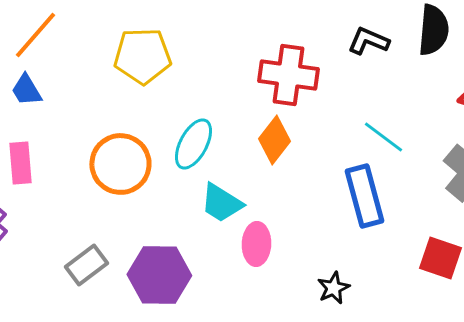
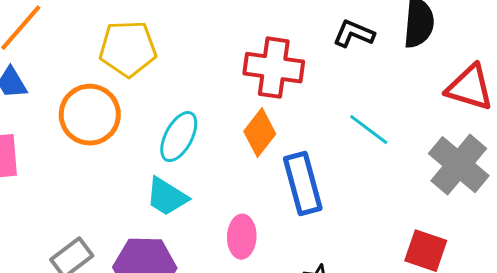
orange circle: (120, 164) -> (90, 115), moved
blue rectangle: (364, 196) -> (303, 184), moved
cyan trapezoid: (221, 203) -> (167, 197), moved

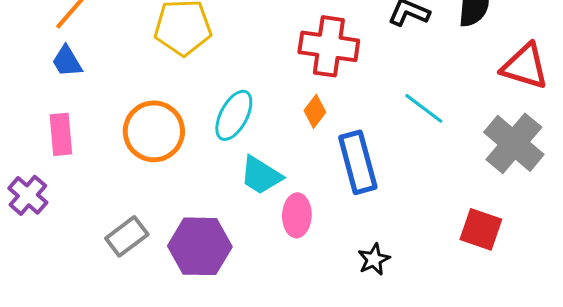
orange circle: (90, 115) -> (154, 131), moved
orange diamond: (260, 133) -> (315, 111), size x0.7
cyan trapezoid: (167, 197) -> (261, 175), moved

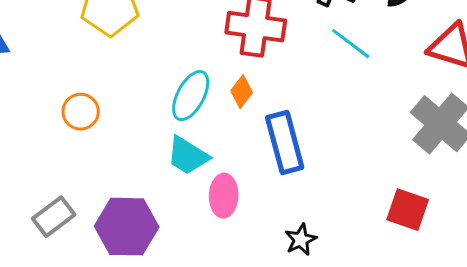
cyan line: (424, 108) -> (351, 44), moved
cyan ellipse: (234, 115) -> (191, 96), moved
orange circle: (154, 131) -> (81, 112), size x0.6

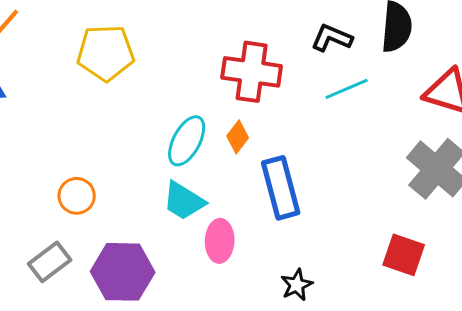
cyan line: (351, 44) -> (347, 89), turned -60
orange circle: (81, 112) -> (77, 196), moved

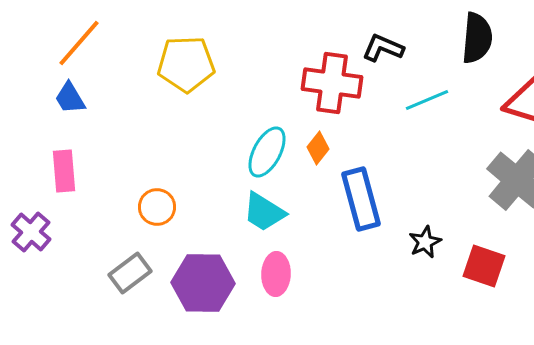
black L-shape: (332, 38) -> (383, 48), moved
pink ellipse: (220, 241) -> (276, 274), moved
black star: (297, 285) -> (425, 242), moved

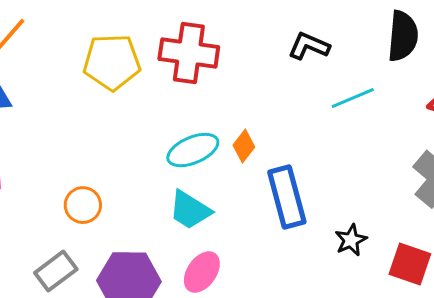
red cross: (332, 83) -> (189, 53), moved
cyan ellipse: (267, 152) -> (193, 150), turned 39
pink ellipse: (276, 274) -> (202, 272), turned 33

